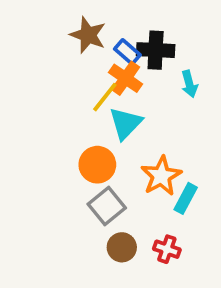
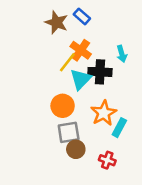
black cross: (156, 50) -> (100, 72), moved
blue rectangle: (127, 52) -> (82, 16), moved
gray square: (107, 206) -> (69, 132), turned 30
brown circle: (122, 247) -> (76, 149), moved

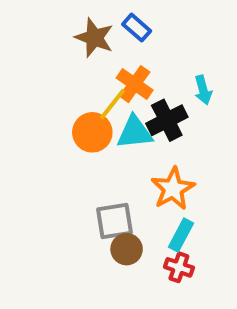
black cross: (100, 72) -> (167, 120), turned -30
cyan triangle: (81, 79) -> (135, 132), turned 40
orange circle: (63, 106) -> (92, 132), moved
cyan rectangle: (119, 128) -> (181, 235), moved

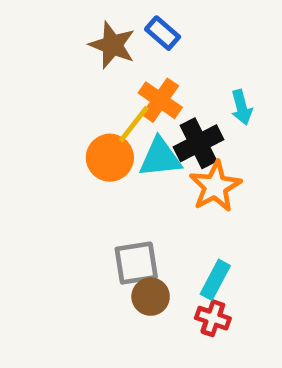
orange star: (173, 189) -> (215, 186), moved

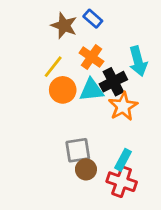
cyan arrow: (242, 107) -> (138, 61), size x1.5
yellow line: (134, 124) -> (53, 67), moved
red cross: (213, 318) -> (122, 182), size x1.5

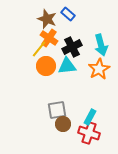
orange cross: (91, 57) -> (49, 38), moved
black cross: (113, 82) -> (72, 47), moved
orange star: (123, 106) -> (99, 69), moved

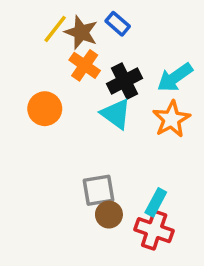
cyan arrow: (101, 45) -> (175, 77), turned 70
yellow line: (39, 49) -> (55, 29), moved
orange circle: (46, 66) -> (45, 109), moved
cyan triangle: (67, 66) -> (116, 114), turned 42

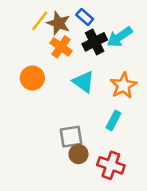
cyan arrow: (175, 77) -> (120, 37), moved
black cross: (125, 81) -> (95, 42), moved
cyan rectangle: (156, 202) -> (113, 120), moved

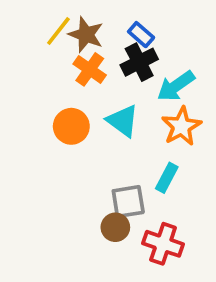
blue rectangle: (85, 17) -> (141, 35), moved
cyan arrow: (120, 37) -> (176, 86), moved
orange circle: (32, 78) -> (71, 126), moved
gray square: (71, 137) -> (128, 202), moved

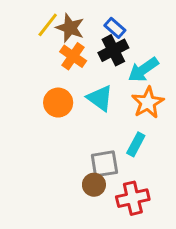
red cross: (163, 244) -> (133, 198), turned -32

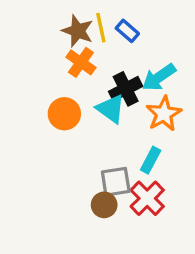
yellow line: (48, 25) -> (101, 28), moved, turned -50
black cross: (113, 50) -> (126, 89), moved
red cross: (133, 198) -> (147, 198), moved, turned -32

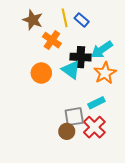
brown star: (78, 31) -> (33, 20), moved
black cross: (126, 89) -> (81, 57), turned 30
cyan rectangle: (151, 160) -> (96, 103), turned 35

